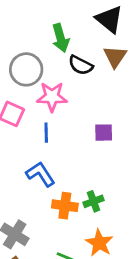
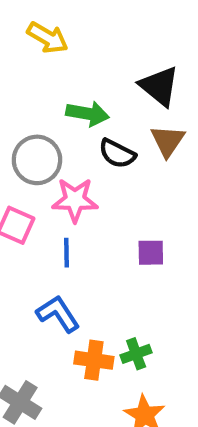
green arrow: (61, 38) -> (88, 114), turned -64

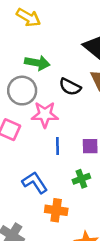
green arrow: (88, 114) -> (37, 63), moved
blue line: (66, 253) -> (57, 146), moved
green cross: (136, 354) -> (81, 179), moved

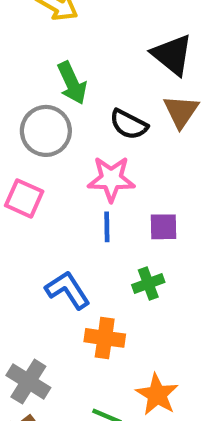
green arrow: (37, 63) -> (72, 83), turned 55
pink star: (45, 115) -> (111, 179), moved

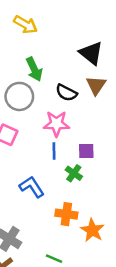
green cross: (148, 283) -> (74, 173), moved, turned -35
orange cross: (105, 338) -> (66, 214), moved
orange star: (157, 395) -> (92, 230), moved

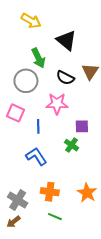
black triangle: (91, 53) -> (66, 40), moved
blue line: (54, 151) -> (38, 126), moved
orange cross: (66, 214) -> (50, 192), moved

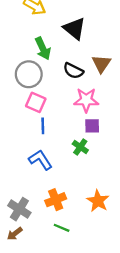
pink star: (57, 104) -> (86, 100), moved
pink square: (16, 113) -> (36, 102), moved
orange cross: (50, 192) -> (56, 200), turned -30

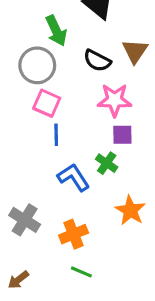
blue L-shape: (40, 160) -> (74, 177), moved
orange star: (98, 201) -> (130, 210), moved
gray cross: (19, 209) -> (25, 220), moved

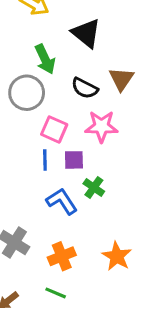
pink square: (47, 103) -> (54, 129), moved
purple square: (122, 135) -> (74, 160), moved
orange star: (130, 210) -> (117, 256), moved
green line: (81, 272) -> (56, 293), moved

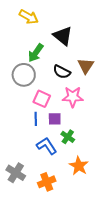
green arrow: (45, 59) -> (36, 53), turned 60
orange star: (117, 256) -> (79, 166), moved

